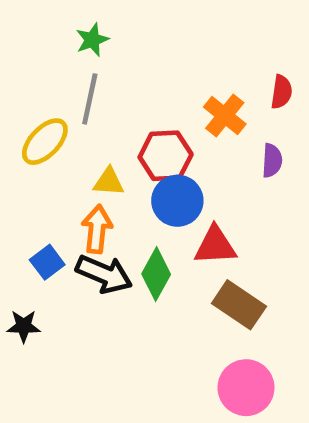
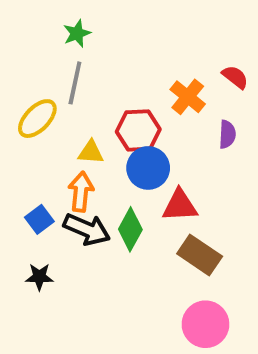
red semicircle: (281, 92) -> (235, 77), turned -60
black star: (24, 326) -> (39, 277), moved

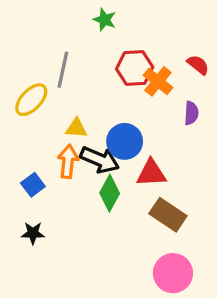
green star: (77, 33) -> (105, 20), moved, turned -30
red hexagon: (138, 130) -> (135, 68), moved
black arrow: (87, 229) -> (100, 160), moved

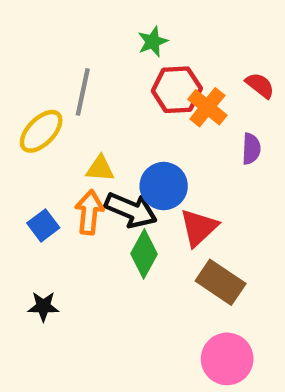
green star: (105, 20) -> (153, 42), moved, turned 30
red triangle: (151, 173) -> (199, 228), turned -40
blue square: (33, 185) -> (43, 225), moved

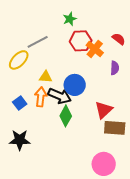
gray line: (83, 92) -> (38, 42), turned 50
red triangle: (199, 228) -> (104, 110), moved
brown rectangle: (221, 282) -> (115, 128), moved, turned -30
black star: (43, 306) -> (20, 140), size x1.5

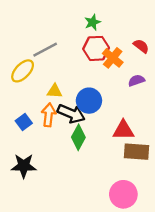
green star: (70, 19) -> (93, 22), moved
purple semicircle: (115, 68) -> (136, 80), turned -112
red triangle: (104, 110) -> (123, 130), turned 42

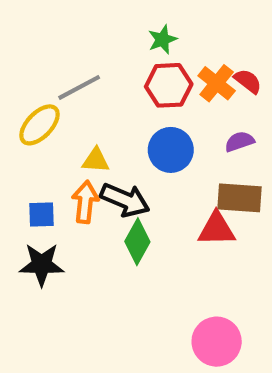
orange cross: (113, 58) -> (217, 83), moved
blue circle: (89, 101) -> (171, 150), moved
blue square: (24, 122) -> (42, 215), turned 35
brown rectangle: (136, 152) -> (239, 198), moved
black star: (24, 166) -> (42, 265), moved

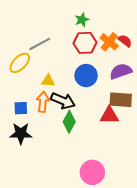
purple semicircle: (239, 142) -> (121, 71), size x1.5
pink circle: (217, 342) -> (92, 172), moved

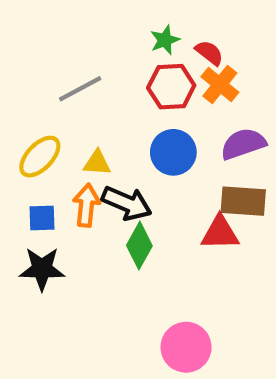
red semicircle: (125, 41) -> (209, 53), moved
yellow ellipse: (20, 63) -> (40, 157), moved

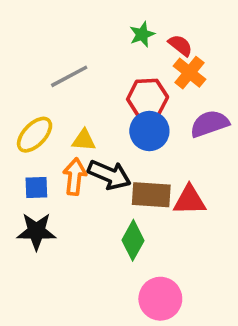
red hexagon: (171, 87) -> (148, 98), moved
brown rectangle: (243, 201) -> (151, 195), moved
green diamond: (139, 246) -> (133, 240), moved

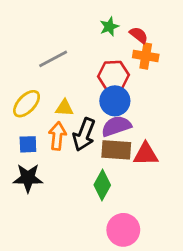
orange cross: (189, 73) -> (146, 56), turned -30
purple semicircle: (210, 124) -> (116, 126), moved
black arrow: (109, 175) -> (84, 135), turned 88

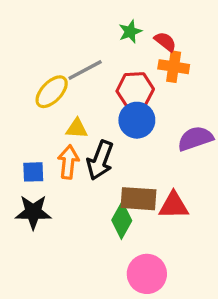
gray line: (53, 59) -> (85, 70), moved
yellow ellipse: (27, 104) -> (52, 92), moved
purple semicircle: (116, 126) -> (195, 139), moved
brown rectangle: (116, 150) -> (139, 199), moved
red triangle: (146, 154) -> (174, 205), moved

